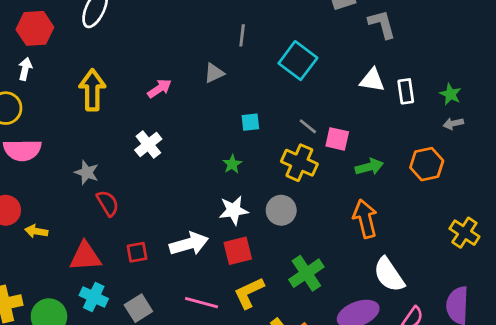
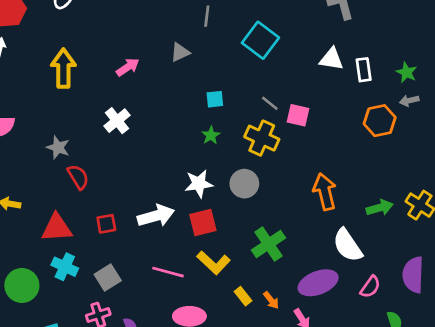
green star: (232, 164) -> (211, 135), moved
orange hexagon: (427, 164) -> (380, 121), moved
green arrow: (369, 167) -> (380, 208), moved
yellow L-shape: (249, 293) -> (214, 263), turned -112

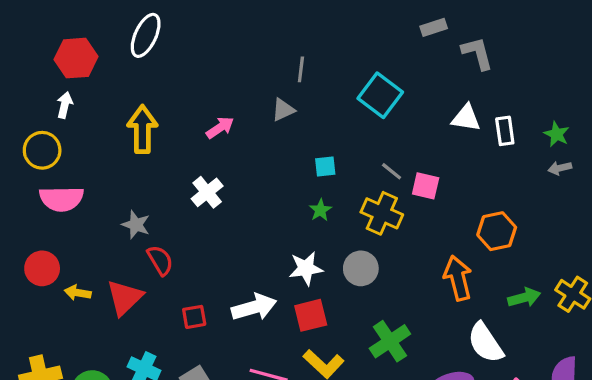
gray line: (207, 16) -> (301, 69), moved
orange hexagon: (380, 121) -> (497, 231), moved
red triangle: (57, 228) -> (125, 297), moved, turned -40

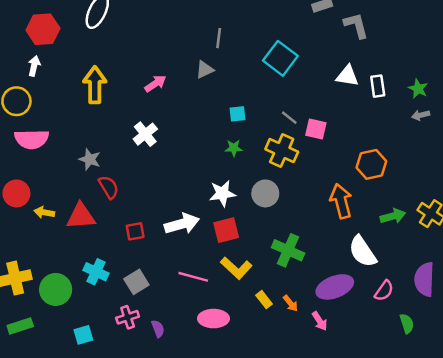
green star: (320, 210) -> (234, 148), turned 30
red triangle: (125, 297) -> (81, 216), turned 40
green cross: (390, 341) -> (288, 250), turned -32

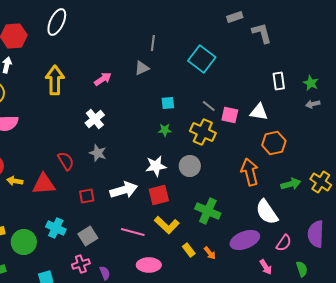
white triangle: (347, 76) -> (259, 112), moved
gray star: (90, 159) -> (98, 153), moved
pink arrow: (320, 321) -> (266, 267), moved

